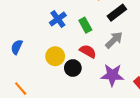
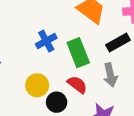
green rectangle: (85, 25) -> (78, 53), size x1.5
gray arrow: (114, 40) -> (110, 75), turned 114

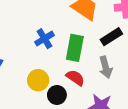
green rectangle: (78, 53) -> (75, 48), turned 35

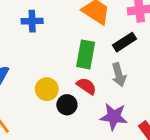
blue cross: (44, 39) -> (32, 21), moved, turned 30

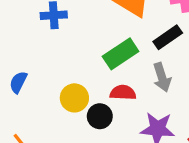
green rectangle: (86, 54) -> (121, 54), turned 48
red semicircle: (86, 86) -> (123, 93), turned -30

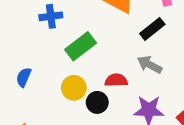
green rectangle: (121, 54) -> (81, 46), moved
gray arrow: (162, 77) -> (150, 65), turned 140

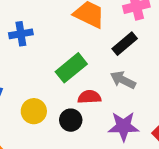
green rectangle: (81, 46) -> (71, 68), moved
yellow circle: (74, 88) -> (34, 111), moved

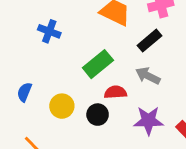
blue cross: (21, 34) -> (49, 31), turned 30

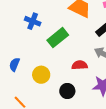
green rectangle: (98, 64) -> (58, 38), moved
black circle: (98, 115) -> (67, 91), moved

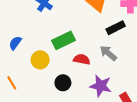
green rectangle: (58, 38) -> (64, 40), moved

